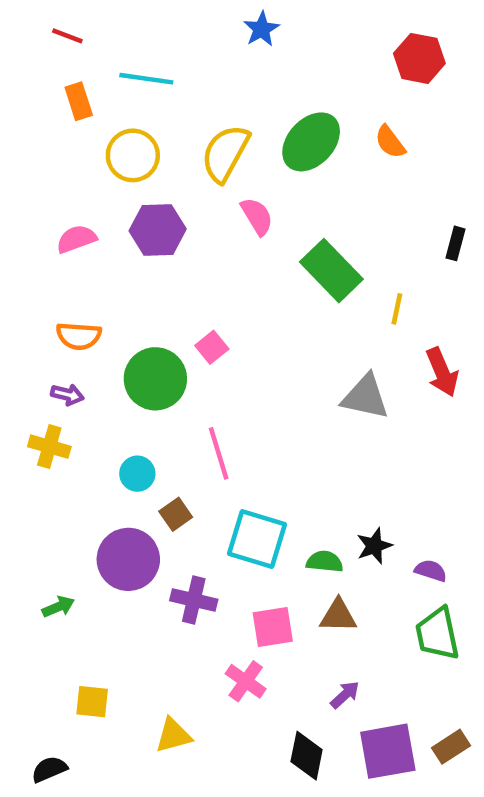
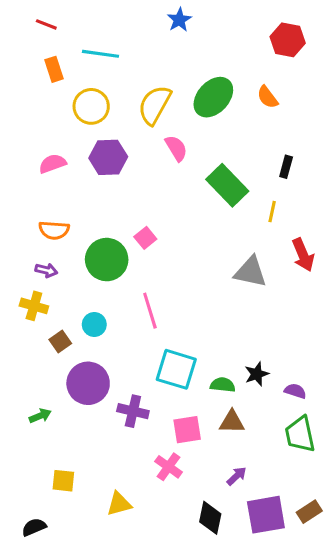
black rectangle: (456, 243) -> (286, 167), moved
brown square: (176, 514) -> (60, 342), moved

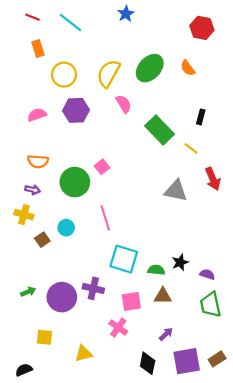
cyan line: (100, 54) -> (71, 22), moved, turned 30
yellow line: (272, 212) -> (191, 148), turned -64
purple circle: (88, 383) -> (62, 297), moved

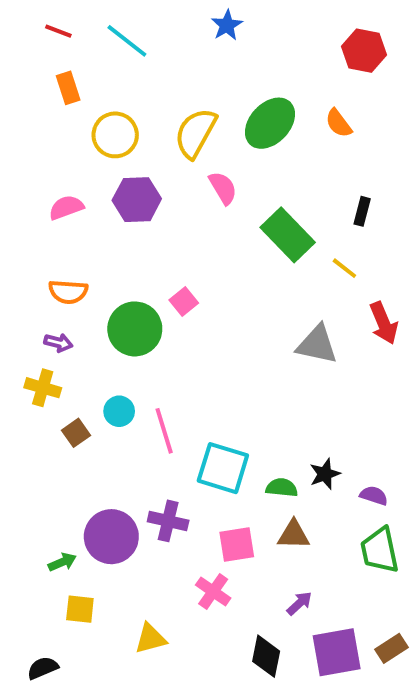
pink line: (105, 218) -> (164, 431), moved
green arrow: (28, 292) -> (62, 562), moved

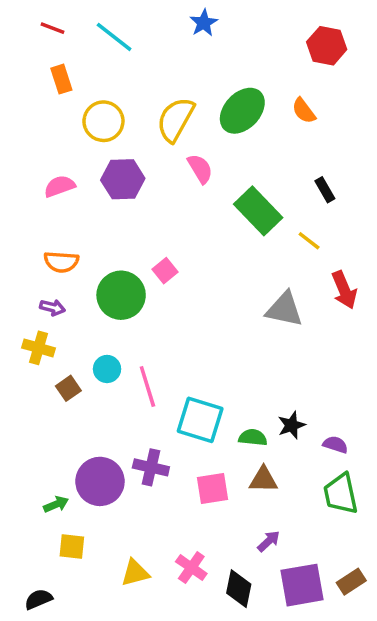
black rectangle: (362, 211) -> (325, 190), turned -45
pink cross: (213, 592) -> (191, 568), moved

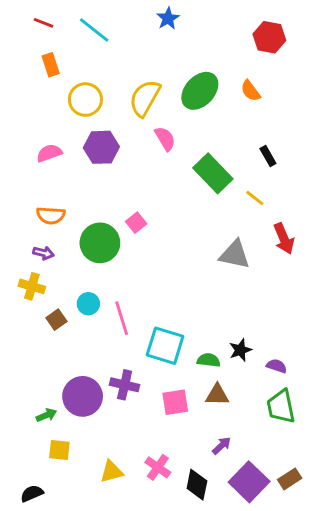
purple square: (302, 585) -> (249, 482), turned -36

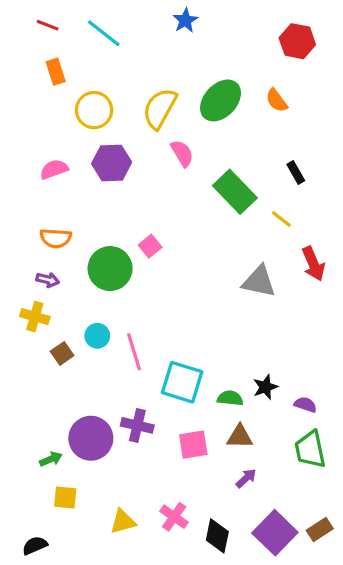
purple arrow: (222, 446) -> (246, 478), moved

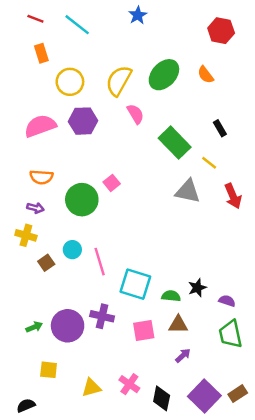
pink semicircle: (54, 169) -> (40, 126), size x1.5
gray triangle: (259, 281) -> (188, 191), moved
green arrow: (51, 459) -> (34, 327), moved

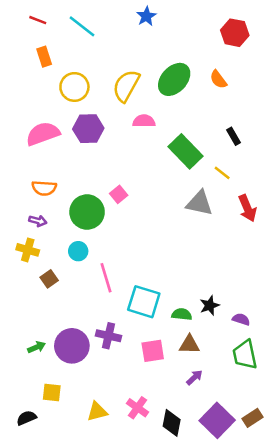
pink semicircle: (135, 114) -> (144, 121), turned -60
cyan circle: (72, 250) -> (78, 251), moved
black semicircle: (26, 405) -> (26, 418), moved

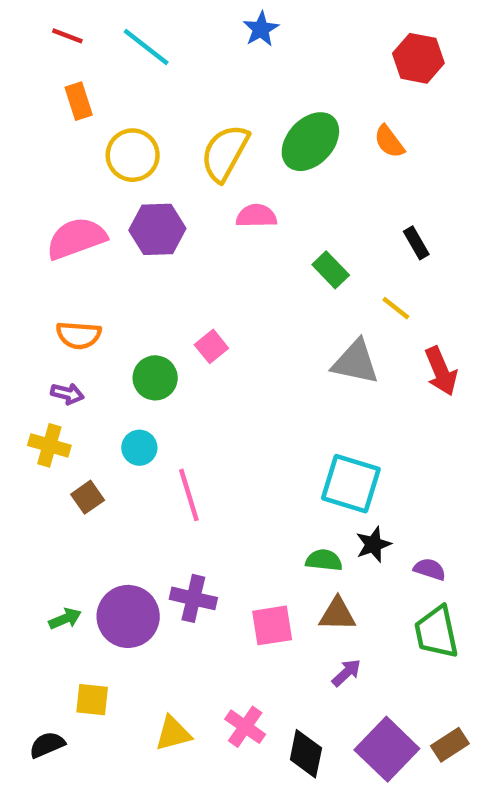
green rectangle: (186, 151) -> (331, 270), size x0.6
green circle: (87, 212) -> (155, 378), size x0.7
cyan square: (144, 302) -> (351, 484), moved

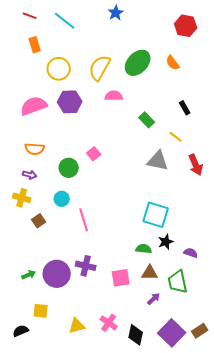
green trapezoid: (436, 632) -> (178, 282), moved

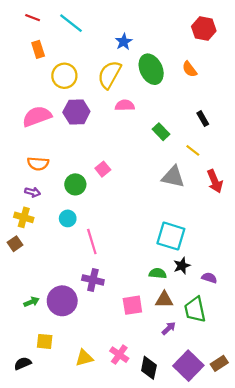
blue star: (116, 13) -> (124, 42), moved
green ellipse: (138, 63) -> (151, 69), turned -68
brown square: (39, 221) -> (15, 244), moved
purple cross: (86, 266) -> (93, 280), moved

